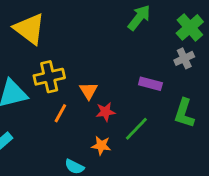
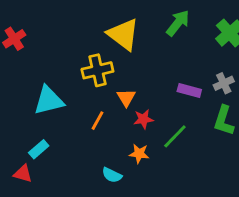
yellow triangle: (30, 29) -> (123, 34), moved
gray cross: (184, 58) -> (224, 83), moved
yellow cross: (49, 77) -> (97, 70), moved

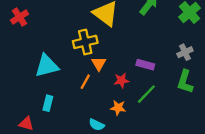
purple rectangle: (189, 90) -> (145, 65), moved
orange triangle: (126, 98) -> (99, 64), moved
cyan rectangle: (39, 149) -> (48, 103), moved, turned -35

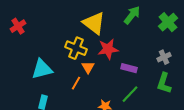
yellow cross: (85, 42) -> (76, 48), turned 35
red star: (121, 81) -> (108, 49), moved, size x1.5

